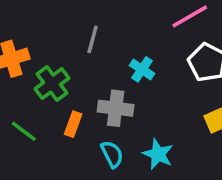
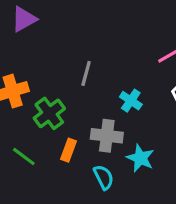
cyan star: (158, 154) -> (140, 158), moved

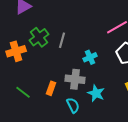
cyan cross: (131, 101) -> (90, 57), turned 32
green cross: (49, 113) -> (39, 37), moved

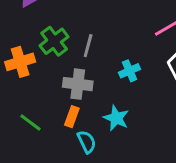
gray cross: (75, 79) -> (78, 84), moved
cyan star: (96, 93) -> (116, 118), moved
cyan semicircle: (73, 105) -> (87, 142), moved

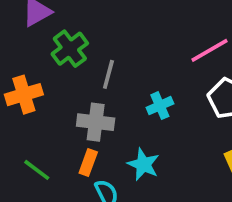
green cross: (54, 41) -> (70, 49), moved

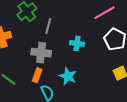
cyan cross: (160, 106) -> (77, 43), turned 32

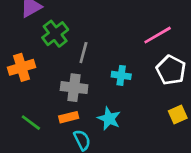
orange rectangle: (37, 75) -> (69, 117), turned 56

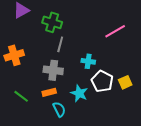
green cross: (55, 34) -> (52, 22), moved, turned -36
white pentagon: (171, 70) -> (102, 81), moved
yellow square: (178, 114) -> (125, 82), moved

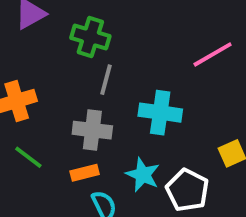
cyan cross: (88, 61) -> (160, 113), size x1.5
white pentagon: (102, 81) -> (187, 190), moved
green line: (21, 96) -> (28, 157), moved

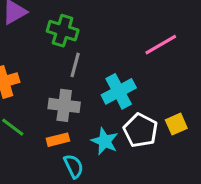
cyan cross: (160, 113) -> (119, 91), turned -36
white pentagon: (187, 190) -> (140, 130), moved

